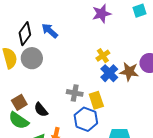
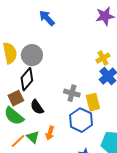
blue arrow: (50, 31) -> (47, 18), moved
black diamond: (25, 34) -> (27, 79), moved

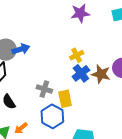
blue arrow: (47, 18) -> (21, 49), moved, turned 114
orange arrow: (50, 133) -> (21, 128), turned 32

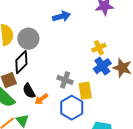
blue arrow: (21, 49) -> (61, 16), moved
orange arrow: (21, 128) -> (41, 99), moved

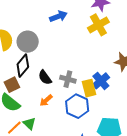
yellow cross: (99, 48) -> (98, 25), moved, size x1.5
blue cross: (102, 66) -> (101, 81), moved
black semicircle: (29, 91) -> (45, 77), moved

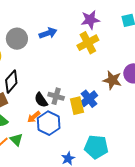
gray circle: (28, 42) -> (17, 39), moved
black semicircle: (45, 77) -> (41, 100), moved
blue hexagon: (77, 106) -> (49, 123), moved

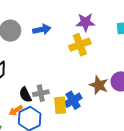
gray cross: (56, 96) -> (41, 93), turned -35

